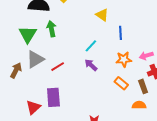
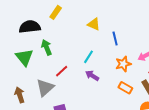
gray triangle: (35, 59) -> (45, 88), moved
red line: (58, 67) -> (62, 71), moved
brown arrow: (16, 70) -> (20, 95), turned -35

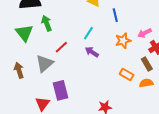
orange rectangle: (125, 88) -> (127, 74), moved

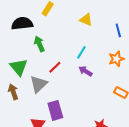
blue line: (115, 15) -> (118, 30), moved
green triangle: (24, 33) -> (19, 67), moved

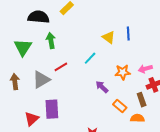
yellow triangle: (86, 20) -> (109, 37), moved
blue line: (118, 30) -> (128, 34), moved
green triangle: (19, 67) -> (23, 47), moved
purple arrow: (85, 71) -> (102, 87), moved

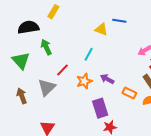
blue line: (128, 34) -> (119, 21), turned -64
orange star: (123, 72) -> (84, 81), moved
purple rectangle: (52, 109) -> (100, 108), moved

